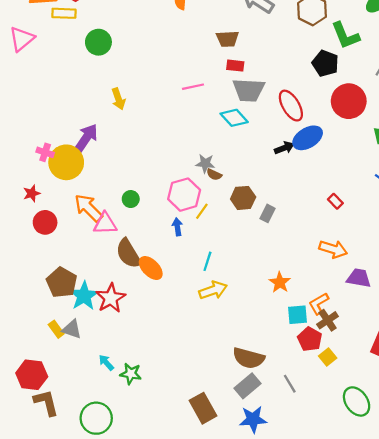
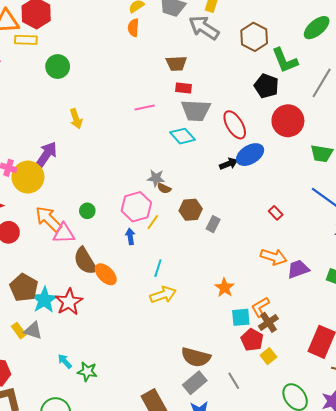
purple trapezoid: (359, 278) -> (298, 269), moved, turned -30

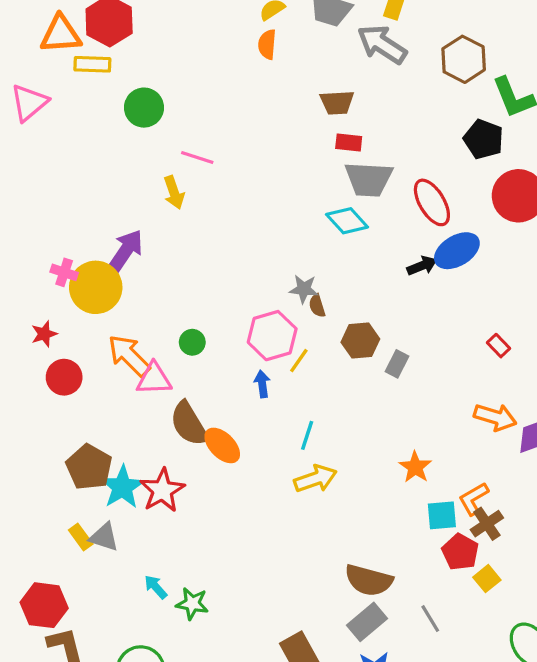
pink line: (145, 107) -> (197, 158), moved, turned 30
brown semicircle: (164, 188) -> (317, 306), turned 48

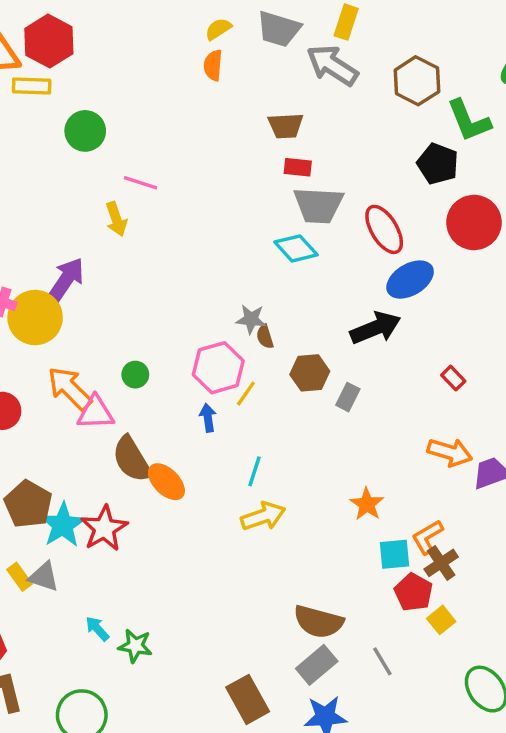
black arrow: (422, 266) -> (375, 328), moved, size x1.6

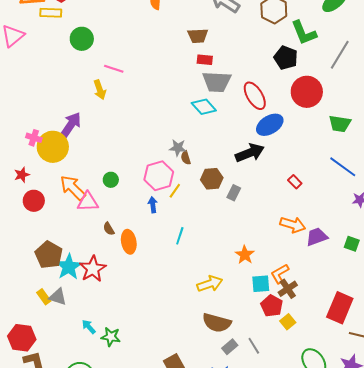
brown semicircle: (132, 459) -> (109, 229), size x0.5
orange ellipse: (166, 482) -> (129, 242), turned 35
yellow arrow: (263, 516) -> (210, 284), moved
gray rectangle: (317, 665) -> (230, 347), moved, size x0.7

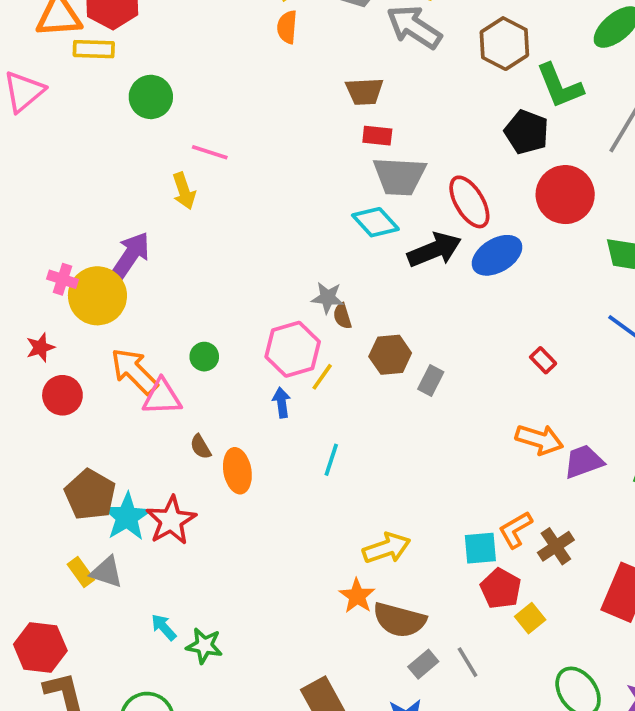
black arrow: (250, 153) -> (434, 250), moved
orange star: (245, 255) -> (357, 596), moved
brown cross: (288, 289) -> (556, 546), moved

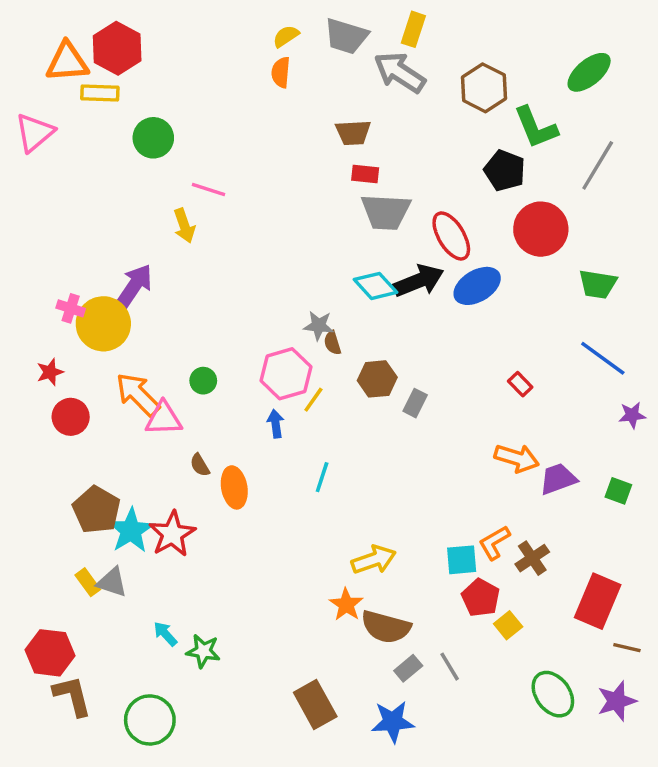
cyan diamond: (375, 222) -> (375, 286), moved

